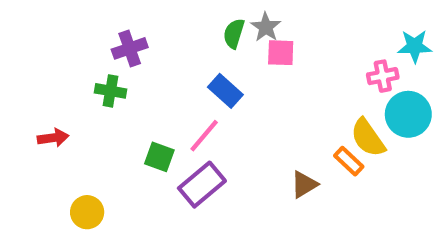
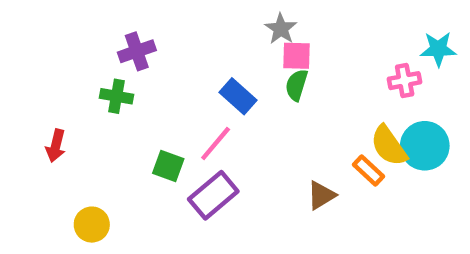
green semicircle: (234, 34) -> (297, 85), moved
cyan circle: (408, 114) -> (425, 146), moved
red arrow: (53, 138) -> (56, 146), turned 112

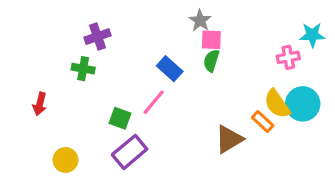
purple rectangle: (213, 195) -> (130, 152), moved
brown triangle: (321, 195) -> (229, 139), size x1.4

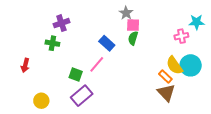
brown triangle: (229, 139) -> (166, 93), moved, turned -42

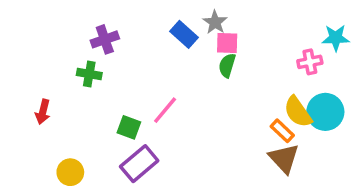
blue rectangle: (107, 43) -> (184, 34), moved

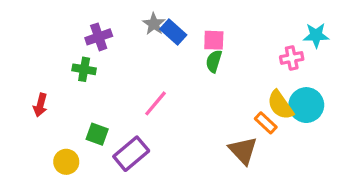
gray star: (215, 22) -> (154, 24), moved
green square: (129, 127) -> (97, 134), moved
brown triangle: (284, 158) -> (243, 150), moved

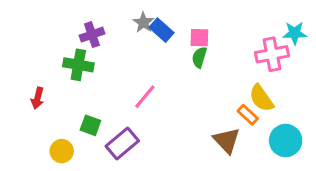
pink cross: (292, 58) -> (272, 54), size x1.5
green cross: (84, 69) -> (78, 65), size x1.4
cyan circle: (306, 105) -> (286, 140), moved

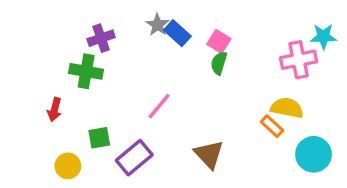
pink square: (199, 38) -> (219, 41), turned 30
red arrow: (37, 98) -> (55, 110), moved
yellow semicircle: (261, 98) -> (287, 108), turned 136
green square: (90, 125) -> (99, 138), turned -30
brown triangle: (227, 140) -> (209, 154), moved

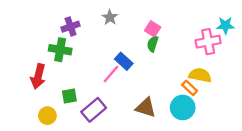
blue rectangle: (177, 33) -> (124, 61), moved
red arrow: (55, 110) -> (38, 76), size x1.5
brown triangle: (209, 154) -> (146, 108), turned -30
cyan circle: (314, 154) -> (183, 108), moved

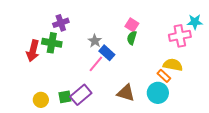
gray star: (110, 17) -> (95, 41), moved
red arrow: (38, 76) -> (33, 51), moved
green square: (69, 96) -> (65, 97), moved

